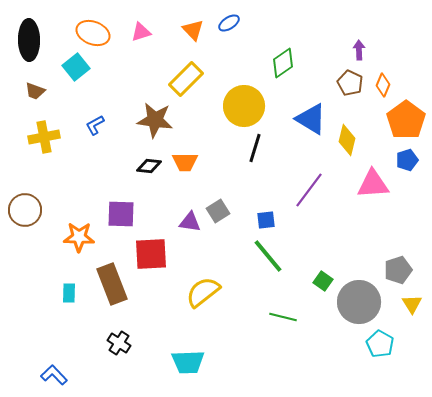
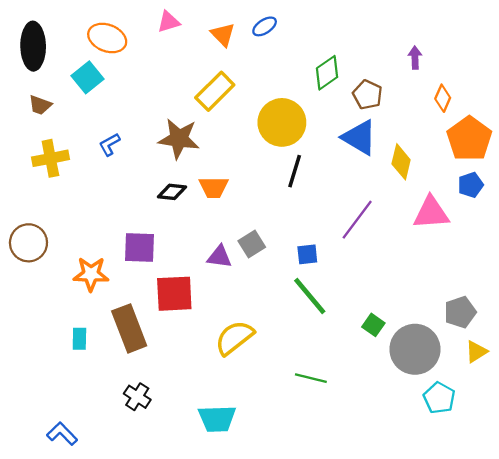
pink triangle: (141, 32) -> (169, 22), moved
brown pentagon: (350, 83) -> (368, 95), moved
yellow triangle: (412, 304) -> (476, 352), turned 30
green line: (283, 317) -> (311, 378), moved

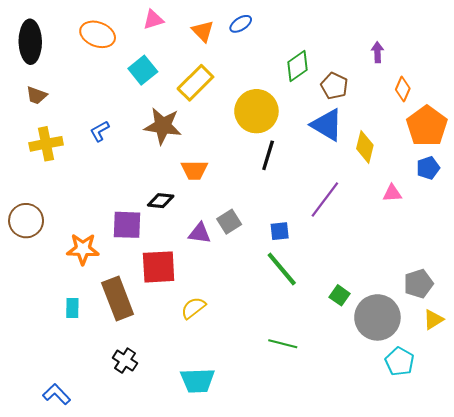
cyan square: (88, 77) -> (143, 70), moved
black diamond: (172, 192) -> (161, 201), moved
pink triangle: (431, 213) -> (392, 193), size x0.6
yellow semicircle: (234, 338) -> (193, 308), moved, size x0.7

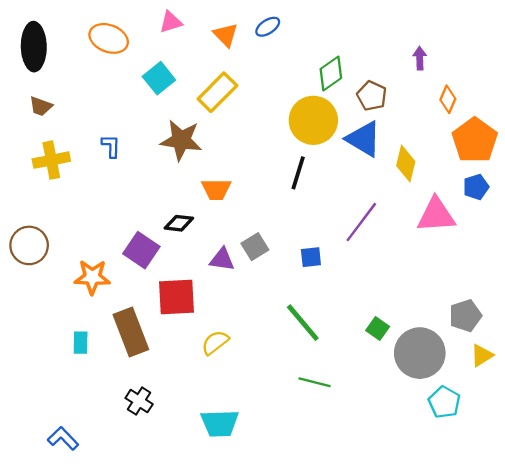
yellow circle: (256, 111) -> (313, 120), moved
blue L-shape: (100, 131) -> (111, 146), turned 120
pink triangle: (392, 193) -> (436, 215), size x1.8
purple square: (127, 225) -> (141, 250), turned 32
green line: (282, 269) -> (303, 323), moved

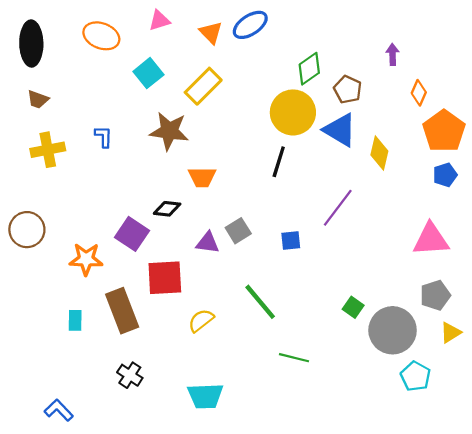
blue ellipse: (268, 27) -> (250, 25), size x1.5
pink triangle: (436, 215) -> (431, 239), moved
green line: (303, 323) -> (260, 302), moved

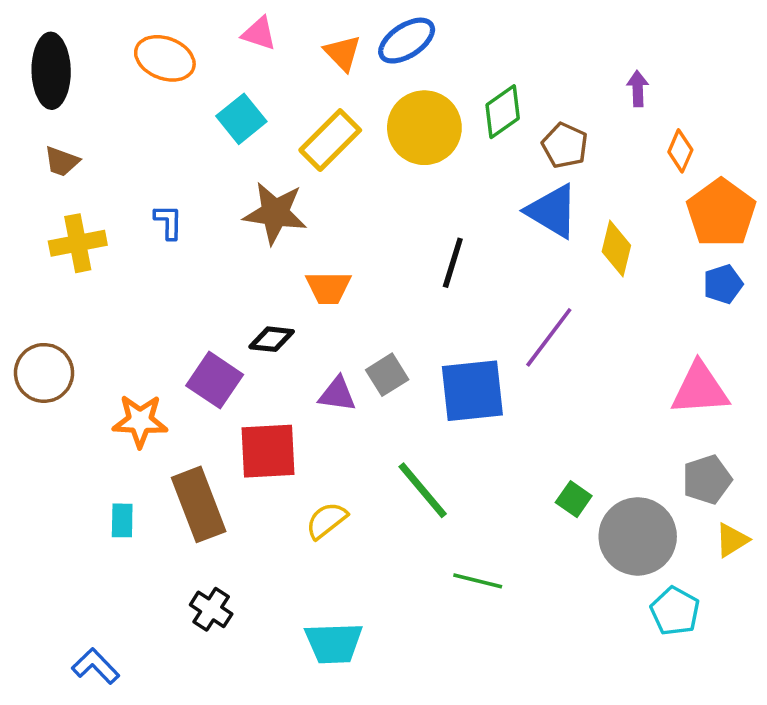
pink triangle: (159, 21) -> (259, 33), turned 35
yellow circle: (293, 112) -> (424, 128), moved
blue square: (291, 241) -> (472, 391), size x2.0

